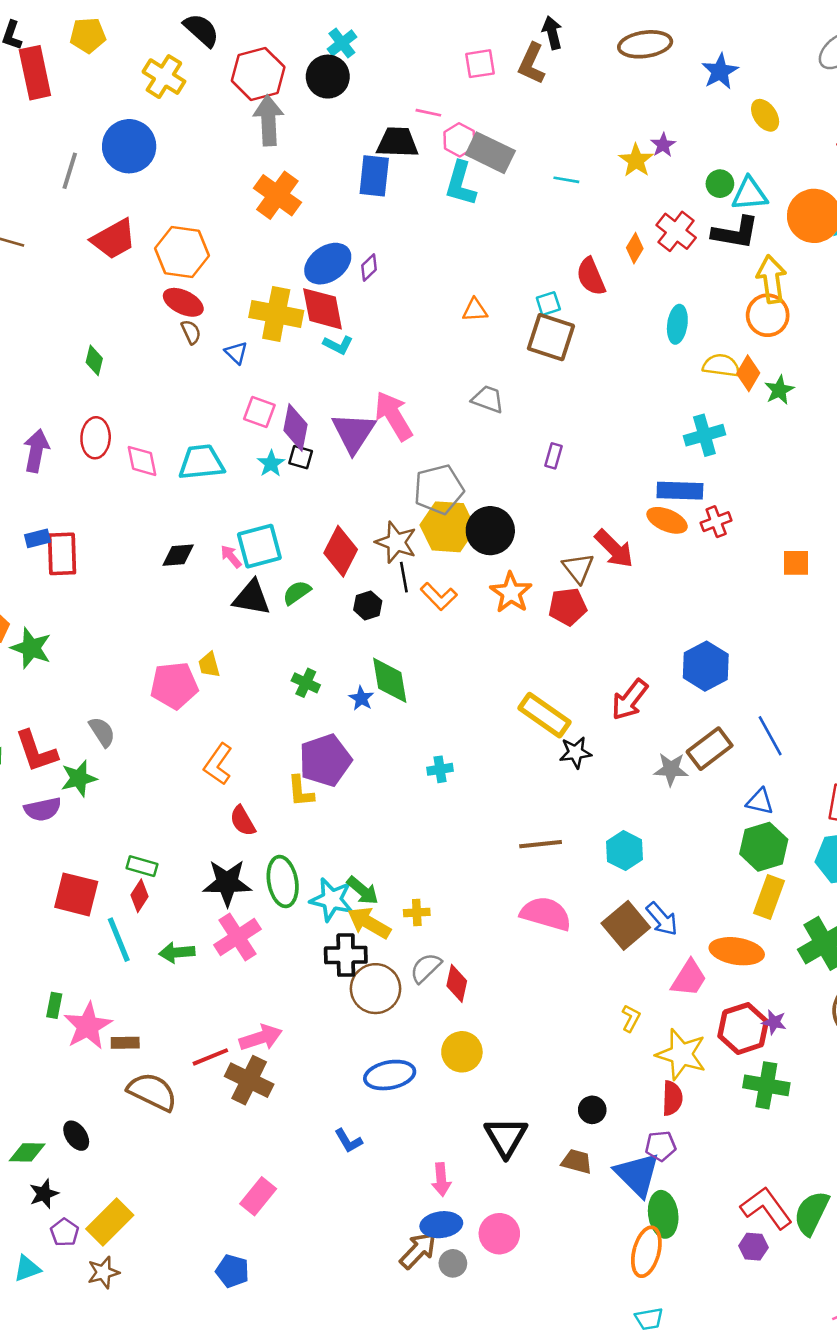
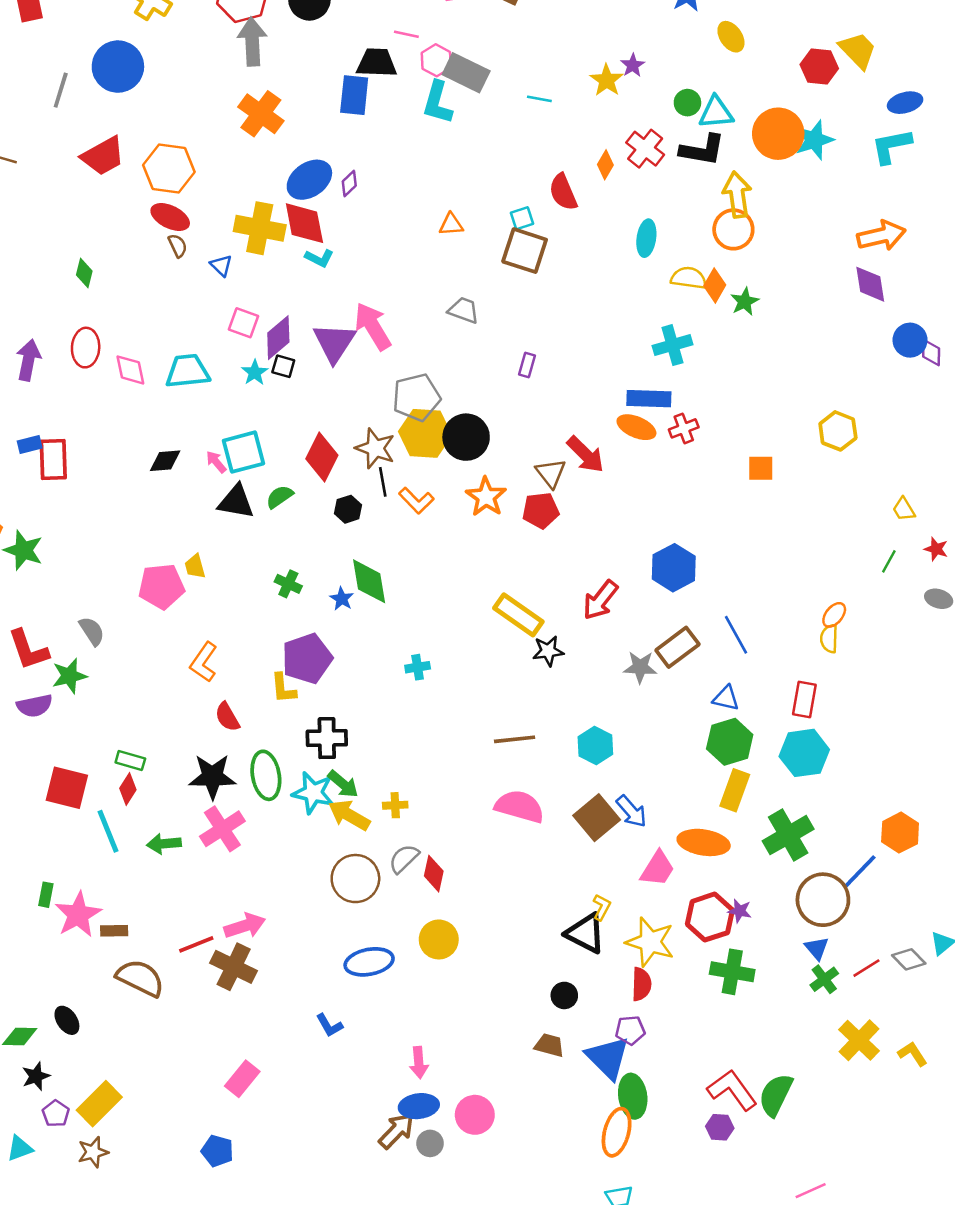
purple diamond: (296, 427) -> (278, 338), turned 39
black cross: (346, 955) -> (327, 738), moved
black triangle: (506, 1137) -> (585, 933), moved, turned -33

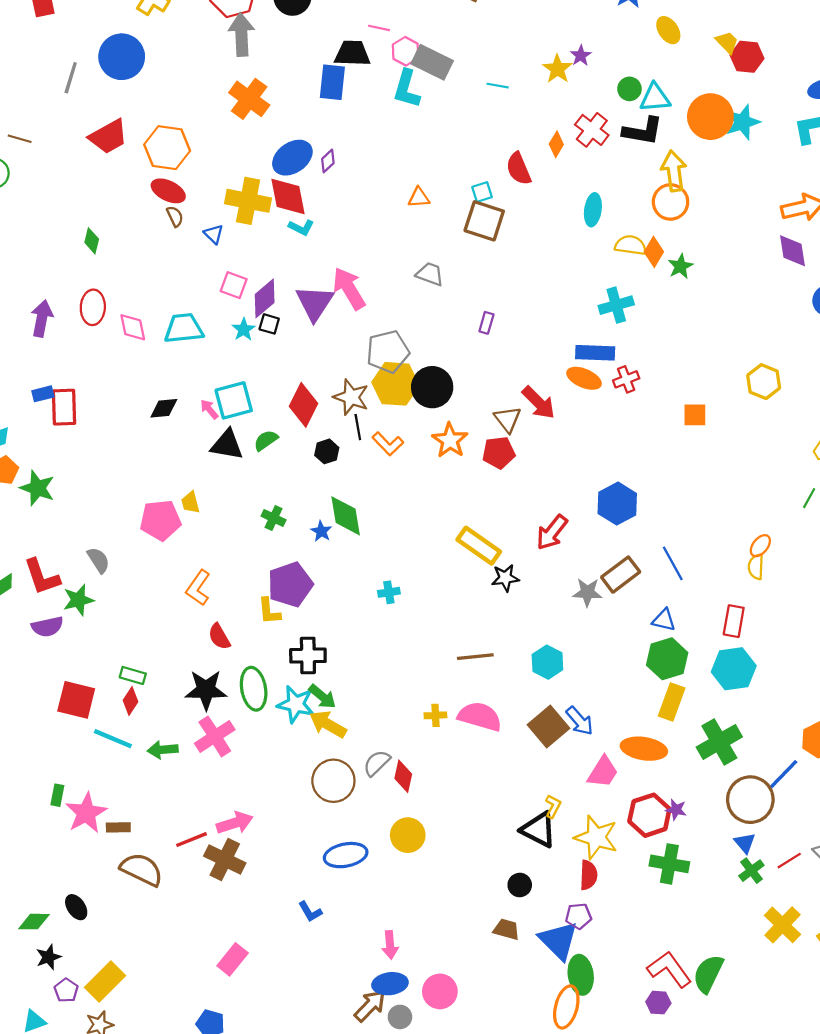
yellow trapezoid: (858, 50) -> (727, 42), moved, size x0.7
yellow cross: (395, 805) -> (435, 715), moved
cyan line: (108, 831) -> (113, 739), turned -45

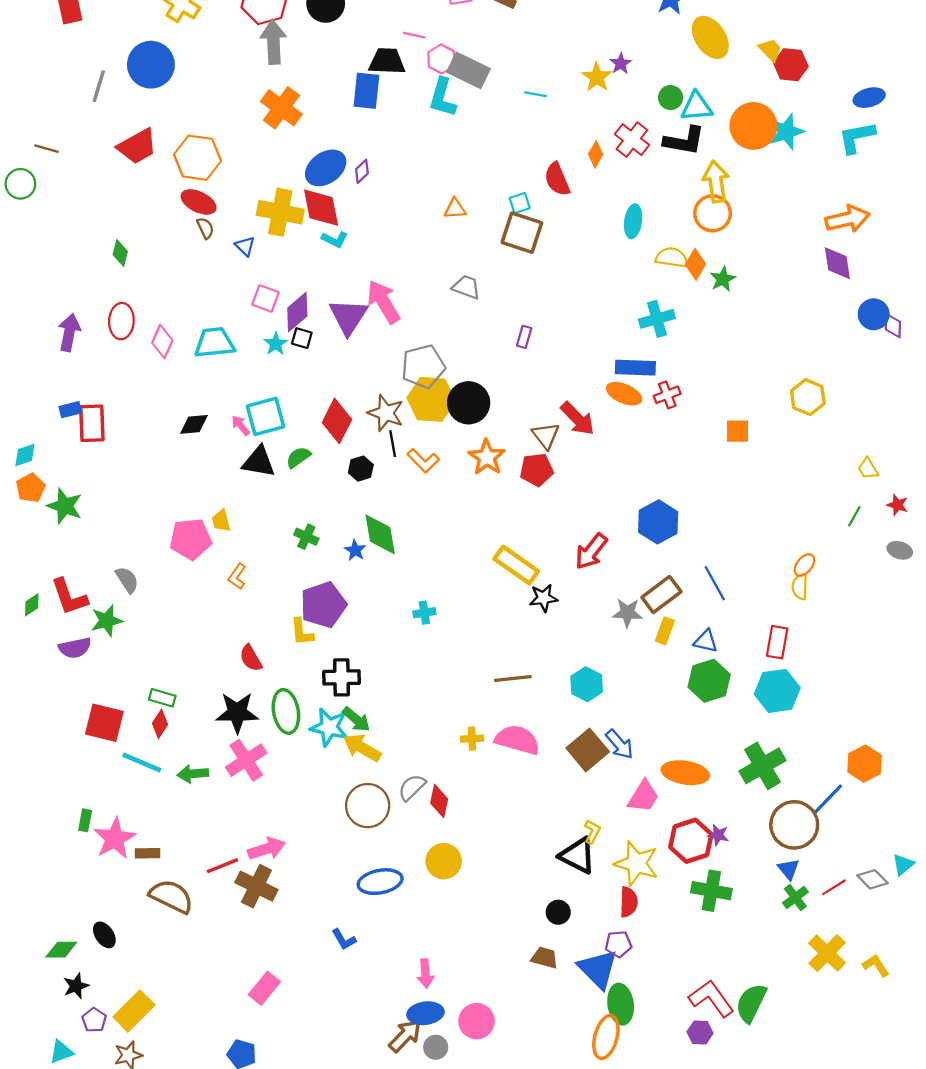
yellow ellipse: (668, 30) -> (710, 37), size x1.5
pink diamond: (133, 327) -> (162, 342), turned 36
orange L-shape: (198, 588) -> (237, 576), moved, size x0.7
yellow rectangle: (672, 702) -> (665, 631), moved, size x0.7

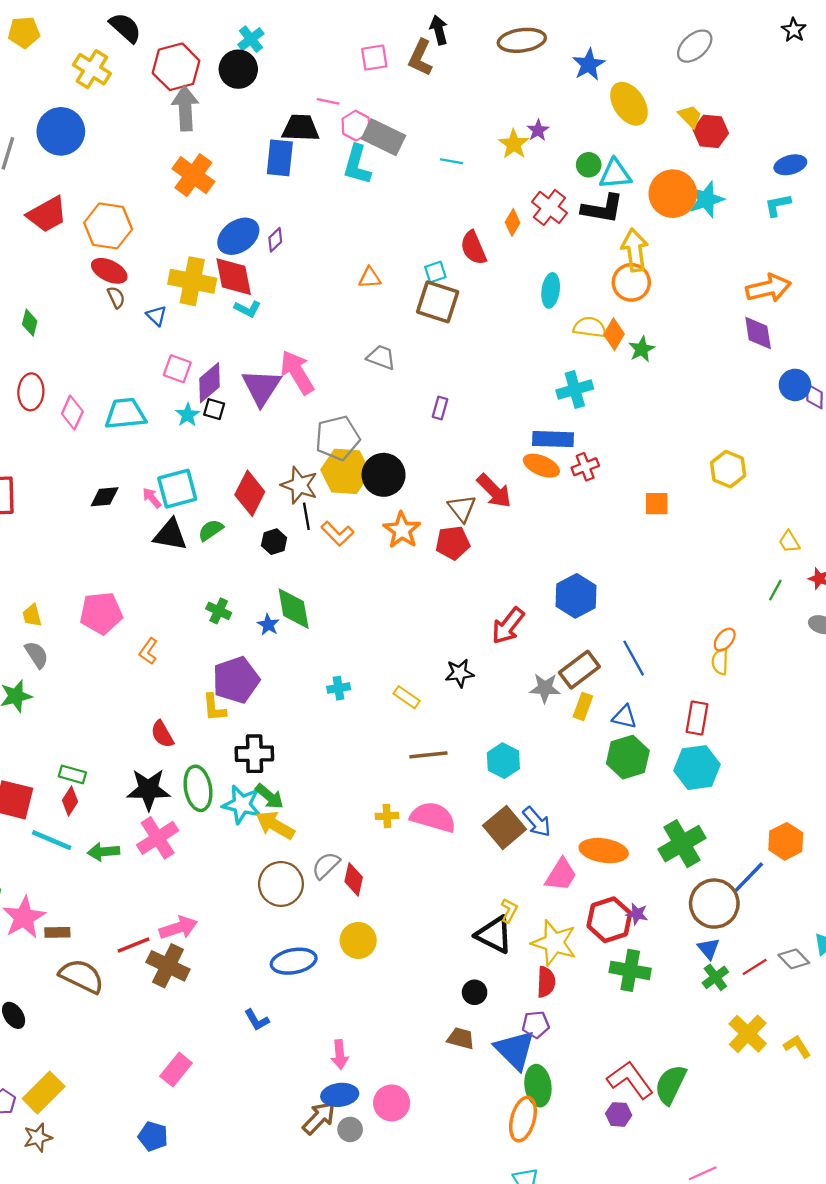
cyan L-shape: (857, 137) -> (778, 205), size x0.7
yellow trapezoid: (221, 521) -> (32, 615), moved
yellow rectangle: (516, 565) -> (407, 697), moved, size x0.6

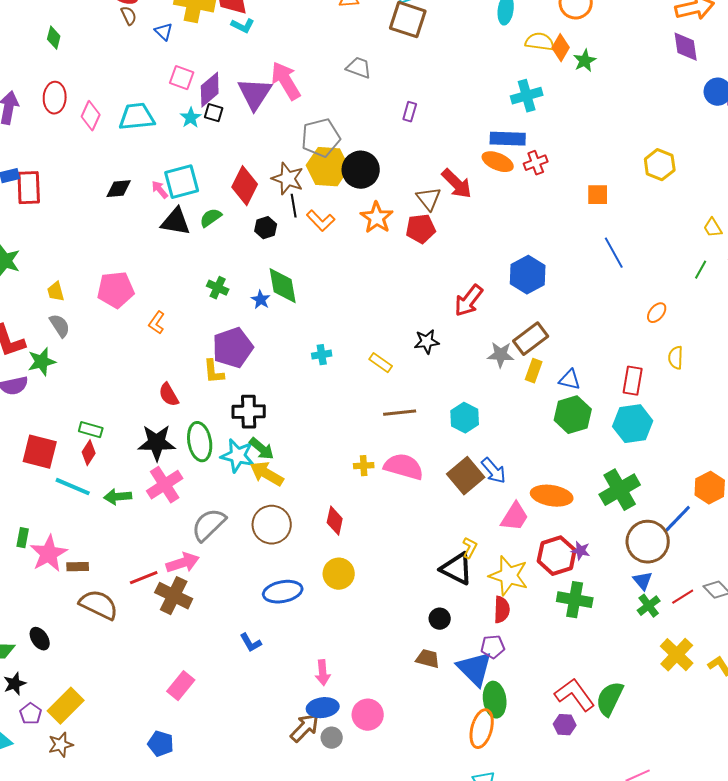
blue line: (634, 658) -> (614, 253), moved
yellow semicircle: (720, 662) -> (676, 358), moved
gray semicircle: (326, 866) -> (209, 525), moved, size x1.4

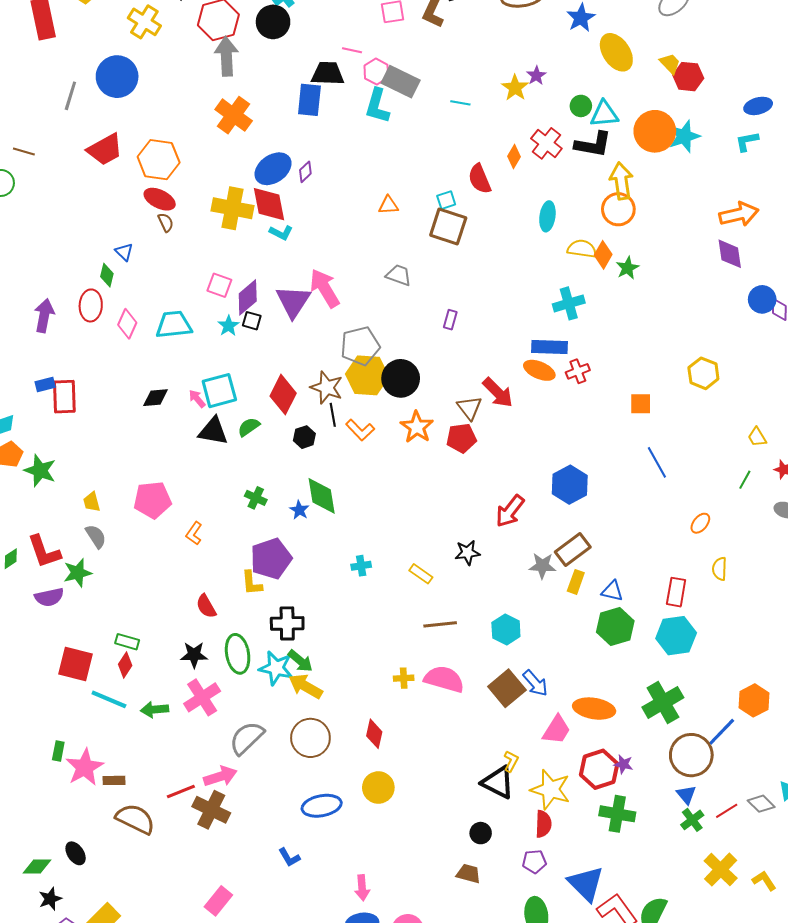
blue triangle: (164, 32) -> (124, 252), moved
green diamond: (54, 38) -> (107, 275), moved
black star: (157, 443) -> (194, 655), size x0.7
blue triangle: (475, 669) -> (586, 884), moved

